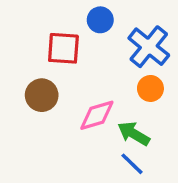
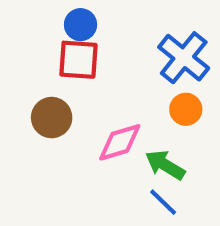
blue circle: (100, 20) -> (81, 25), moved

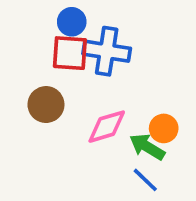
blue cross: (184, 58) -> (107, 51), moved, turned -30
orange circle: (186, 109) -> (164, 128), moved

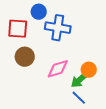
red square: (70, 53) -> (18, 29), moved
green arrow: (147, 147) -> (80, 80), turned -72

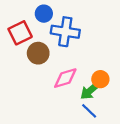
red square: (18, 29) -> (20, 33), turned -30
brown circle: (25, 57) -> (38, 53), moved

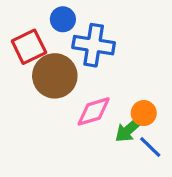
brown circle: (38, 53) -> (55, 76), size x1.4
blue line: (89, 111) -> (150, 147), moved

